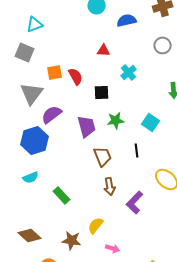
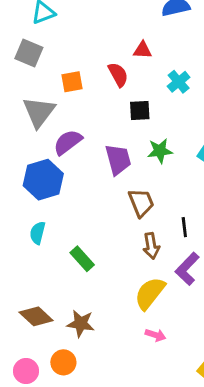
red semicircle: (76, 76) -> (118, 75), moved
black line: (137, 150) -> (184, 227), moved
cyan semicircle: (31, 177) -> (38, 233), turned 126
yellow semicircle: (96, 225) -> (150, 293), moved, size x1.4
brown star: (72, 240) -> (81, 324), moved

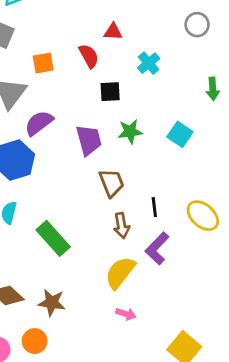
green rectangle: (82, 259) -> (53, 238), size x1.4

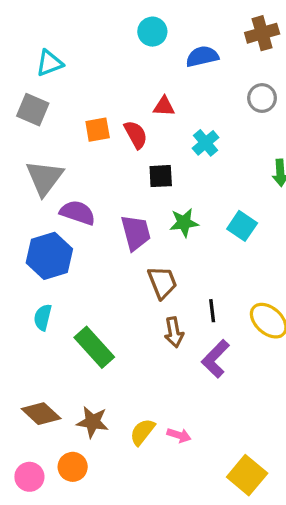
orange square: (43, 63) -> (98, 130), moved
purple semicircle: (39, 123) -> (78, 213), turned 56
yellow semicircle: (120, 273) -> (142, 432), moved, size x0.7

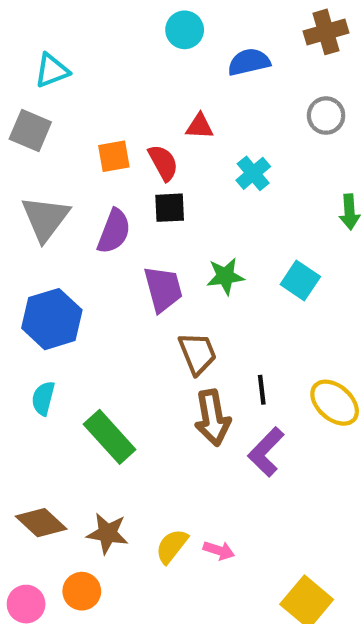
black square: (161, 176) -> (170, 208), moved
purple semicircle: (78, 213) -> (114, 231), moved, turned 92
brown arrow: (174, 332) -> (212, 418), size x1.4

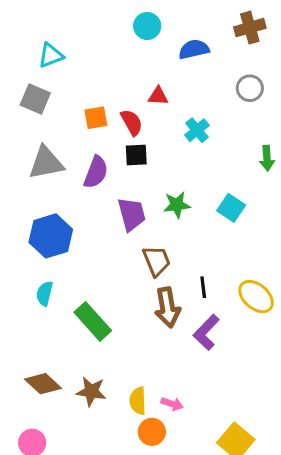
gray triangle: (45, 218) -> (46, 163), turned 42
yellow semicircle: (172, 546) -> (138, 401), turned -40
orange circle: (82, 591) -> (152, 432), moved

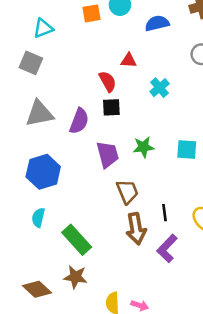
orange square: (96, 118) -> (92, 13), moved
cyan square: (231, 208) -> (187, 149), turned -30
brown star: (91, 391) -> (75, 277), moved

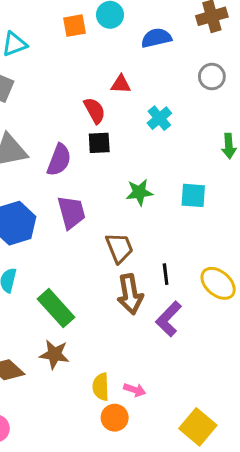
purple trapezoid: (108, 154) -> (71, 212), moved

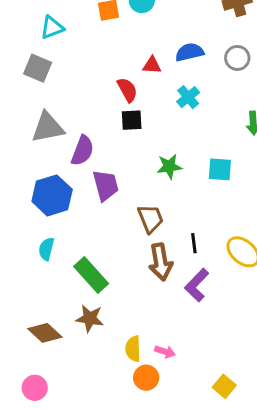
blue semicircle: (156, 38) -> (190, 52), moved
purple semicircle: (59, 160) -> (82, 151), moved
yellow square: (198, 427) -> (224, 386), size x0.7

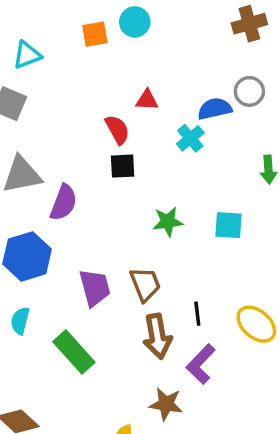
blue semicircle: (190, 52) -> (215, 109), moved
purple trapezoid: (106, 185) -> (95, 288), moved
brown star: (90, 318) -> (166, 404), moved

